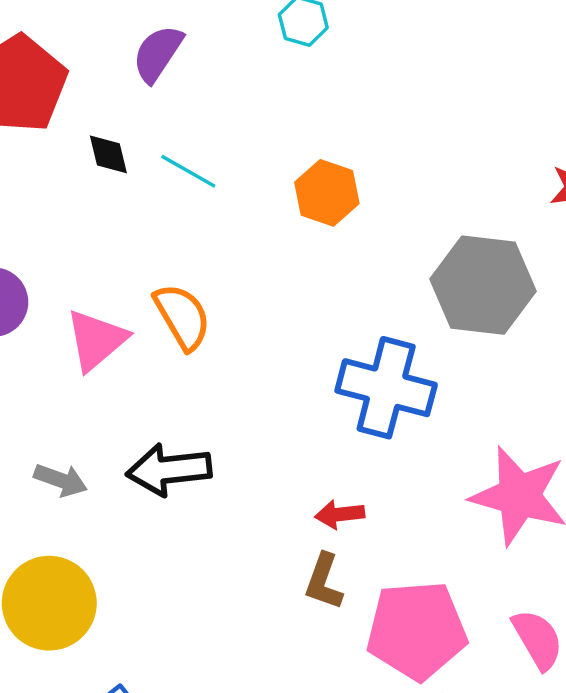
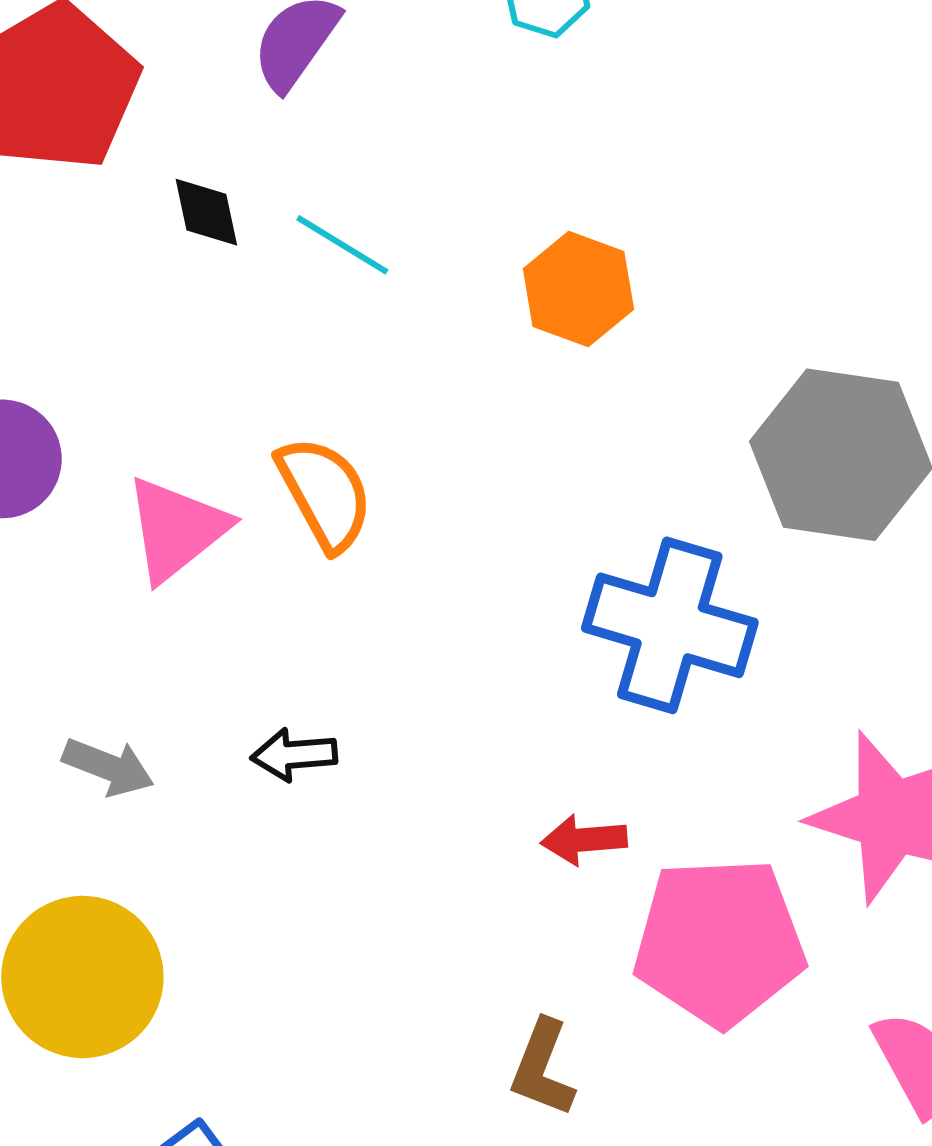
black arrow: (169, 470) -> (294, 755), size x0.6
brown L-shape: (324, 582) -> (543, 1068), moved
pink pentagon: (417, 630) -> (719, 942), moved

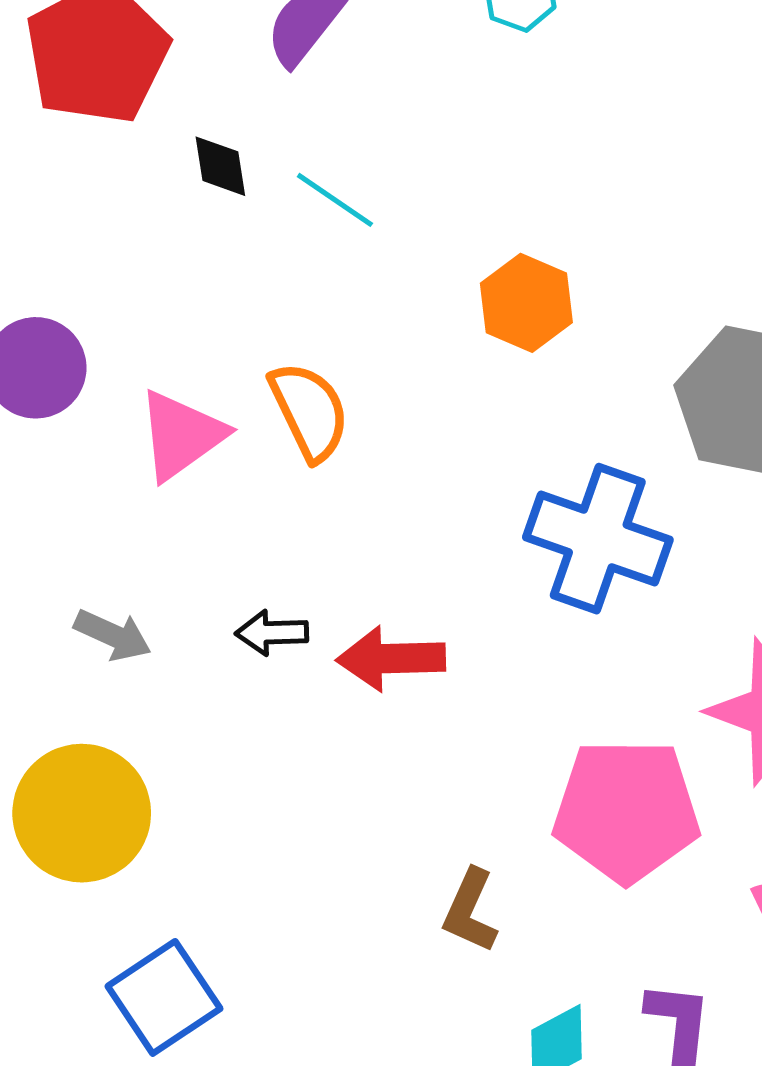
orange hexagon: (578, 289) -> (526, 303), moved
red arrow: (584, 840) -> (391, 659), moved, size x1.5

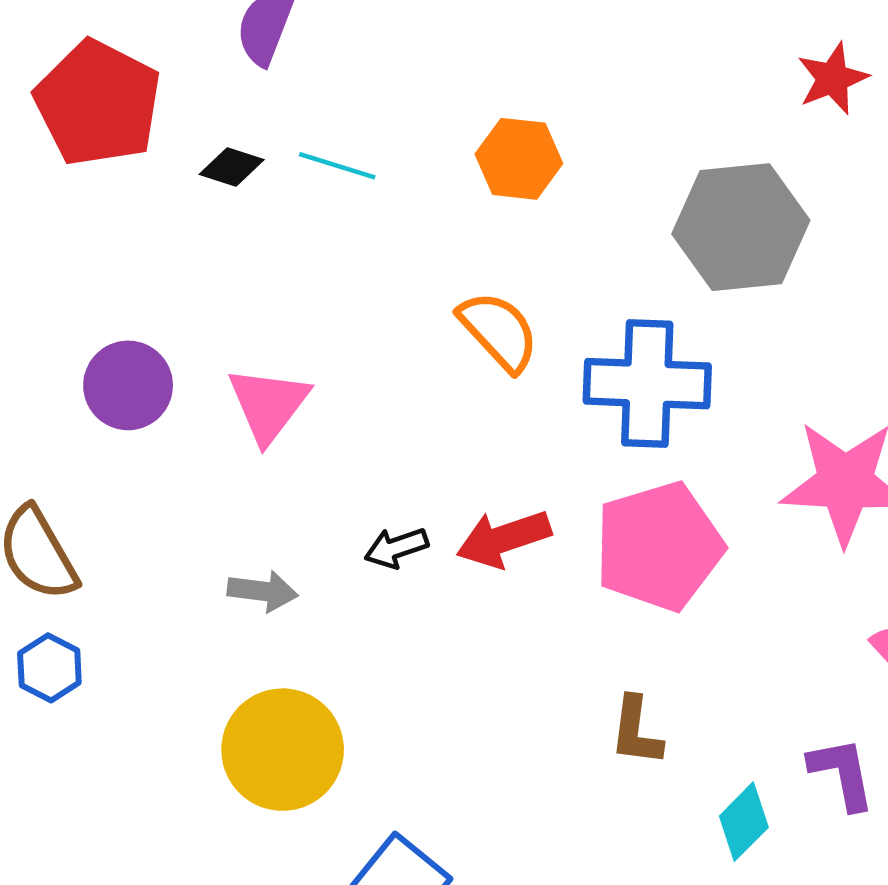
black diamond: (220, 166) -> (232, 167), turned -46
orange hexagon: (526, 303) -> (519, 159), moved
orange semicircle: (309, 411) -> (499, 331), moved
pink pentagon: (626, 811) -> (659, 546), moved

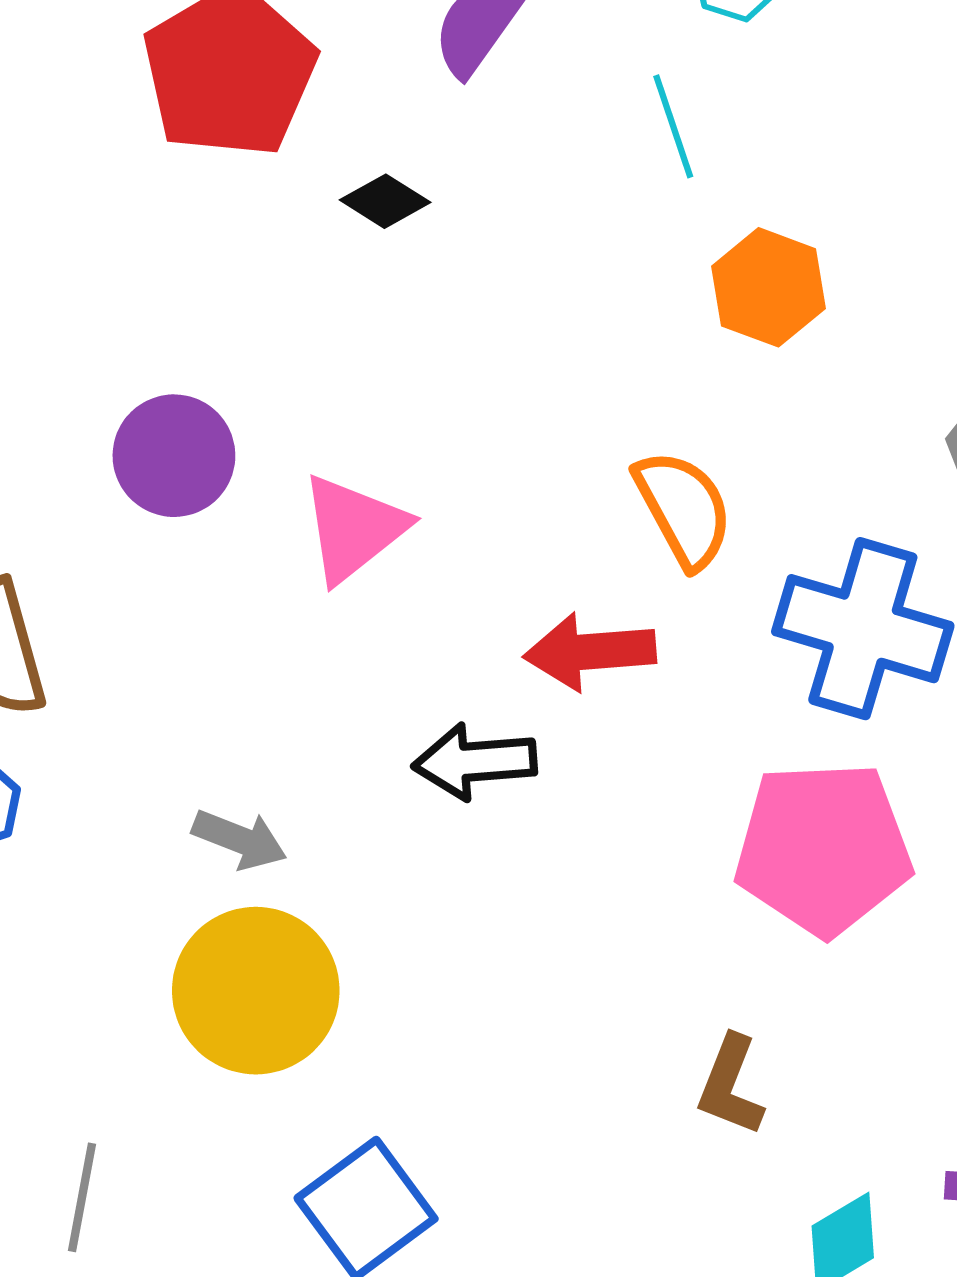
cyan line: (337, 166) -> (673, 126), moved, turned 40
red arrow: (504, 539) -> (590, 652), moved
black arrow: (396, 548) -> (475, 761), size x1.4
gray arrow: (263, 591) -> (240, 839), moved

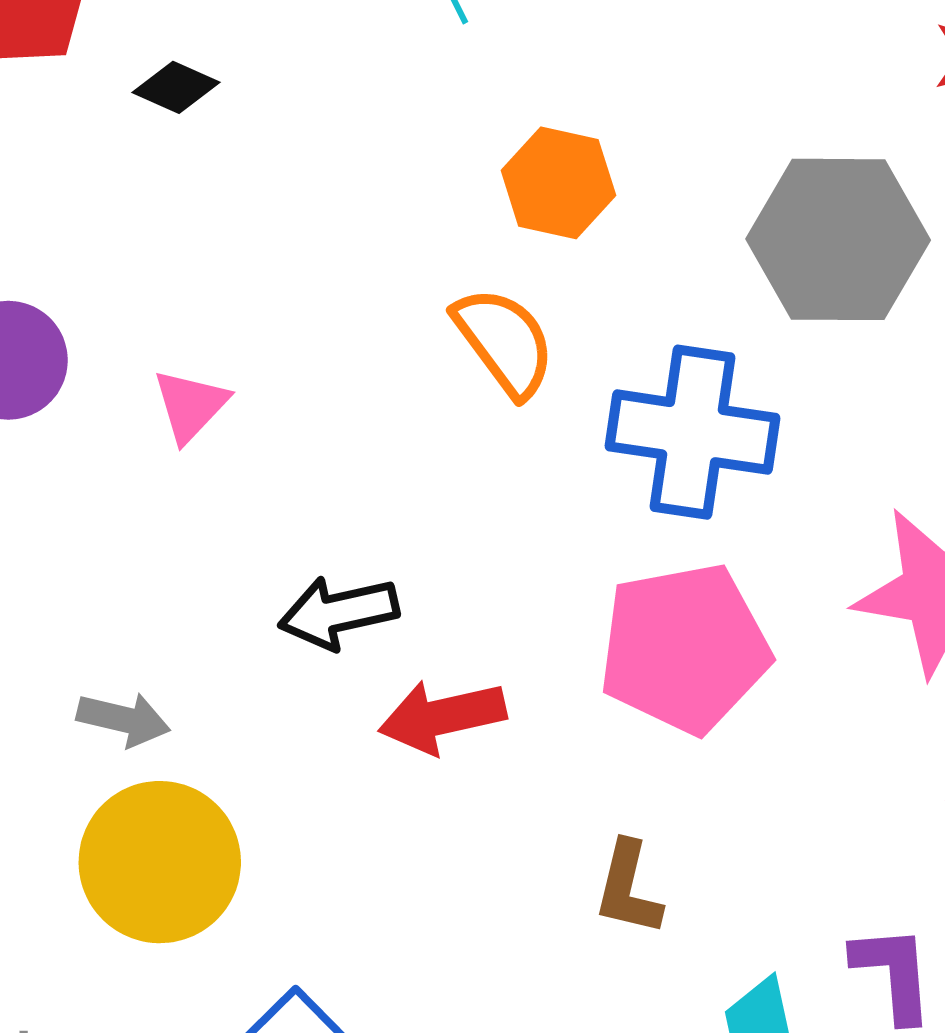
orange hexagon: (769, 287) -> (558, 183), moved
pink triangle: (354, 528) -> (190, 405), size x0.7
red arrow: (590, 652) -> (442, 717), moved

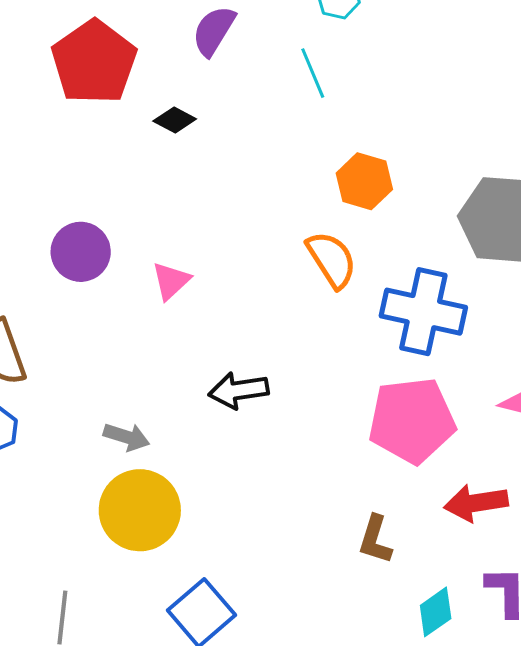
red arrow: (442, 717) -> (476, 503), moved

